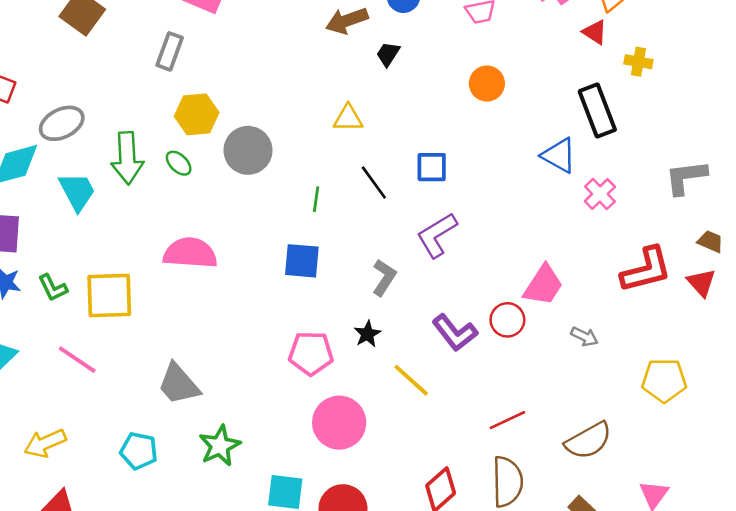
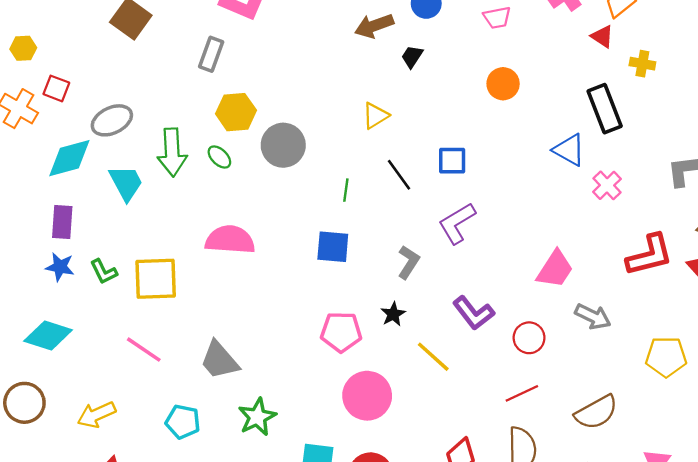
yellow triangle: (348, 118) -> (375, 116), turned -32
red circle: (507, 320) -> (529, 338), moved
gray arrow: (584, 337) -> (593, 317), size x1.4
pink line: (77, 360) -> (144, 350), moved

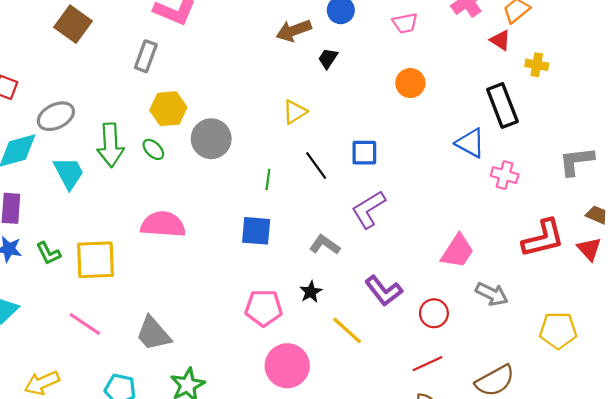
pink cross: (607, 185) -> (505, 175), turned -30
gray L-shape: (408, 262) -> (325, 245), turned -88

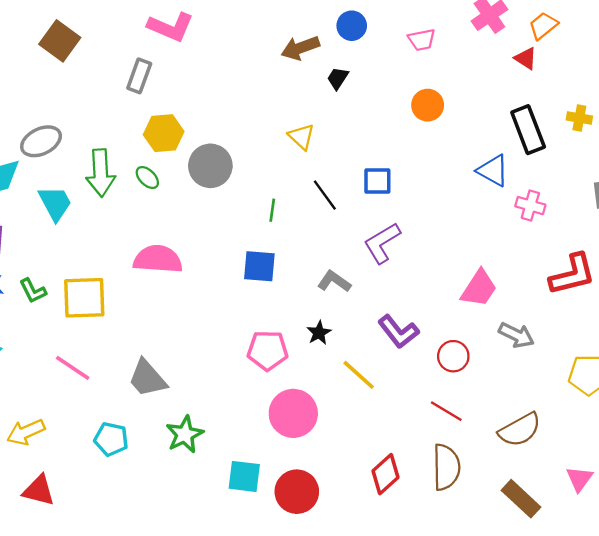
yellow cross: (537, 65) -> (579, 118), moved
yellow triangle: (295, 112) -> (301, 137), turned -45
red line: (427, 364) -> (446, 411), turned 56

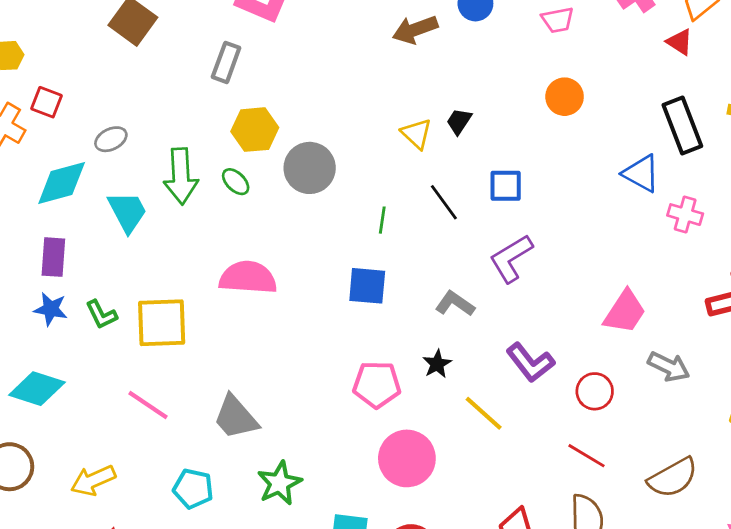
black trapezoid: (338, 78) -> (459, 121), moved
gray ellipse: (41, 141) -> (111, 139), size x0.7

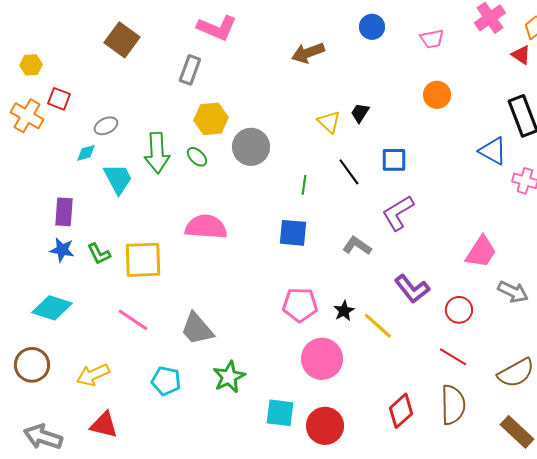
brown arrow: (415, 30) -> (308, 53), moved
cyan diamond: (62, 183) -> (86, 153), moved, size x0.5
black star: (437, 364) -> (344, 311), moved

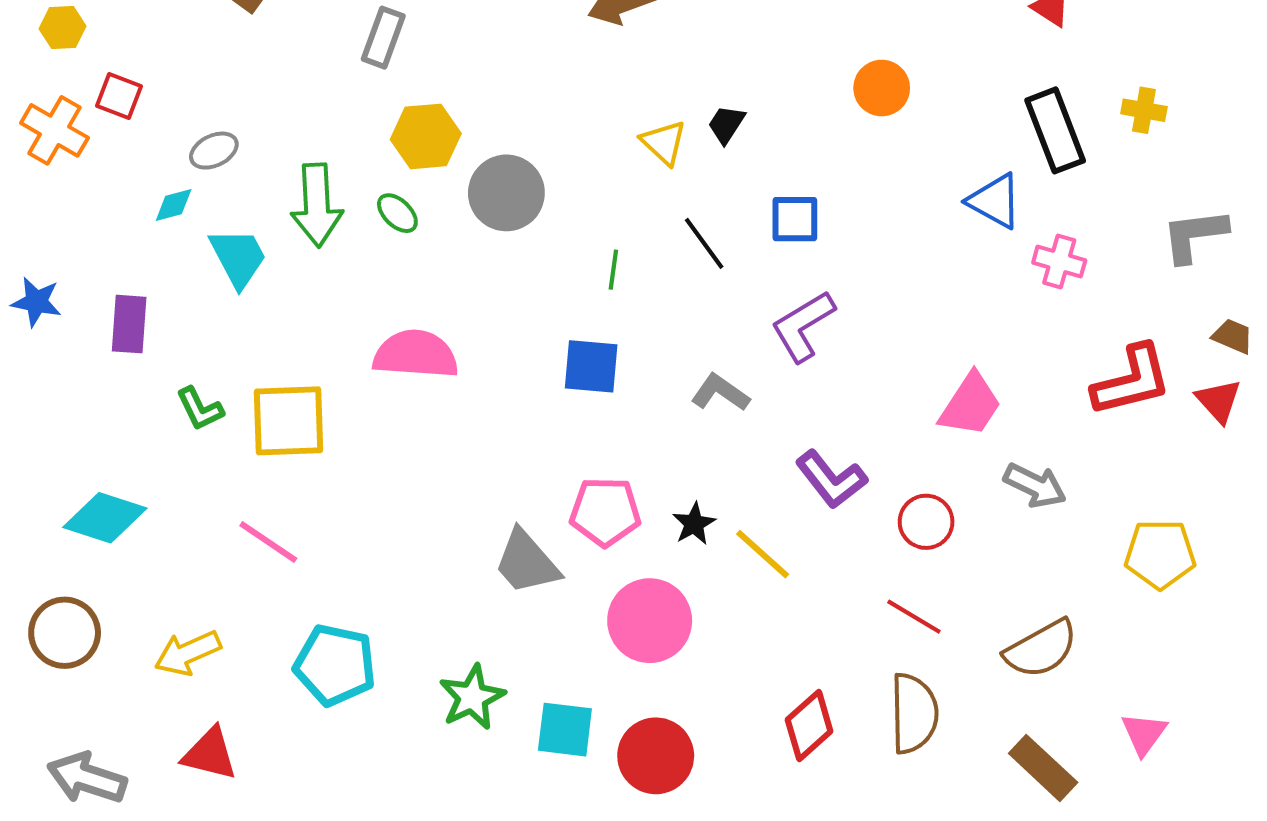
blue star: (62, 250) -> (36, 302), moved
gray trapezoid: (197, 329) -> (527, 562), moved
green star: (229, 377) -> (472, 697), moved
cyan pentagon: (166, 381) -> (335, 665), size x1.4

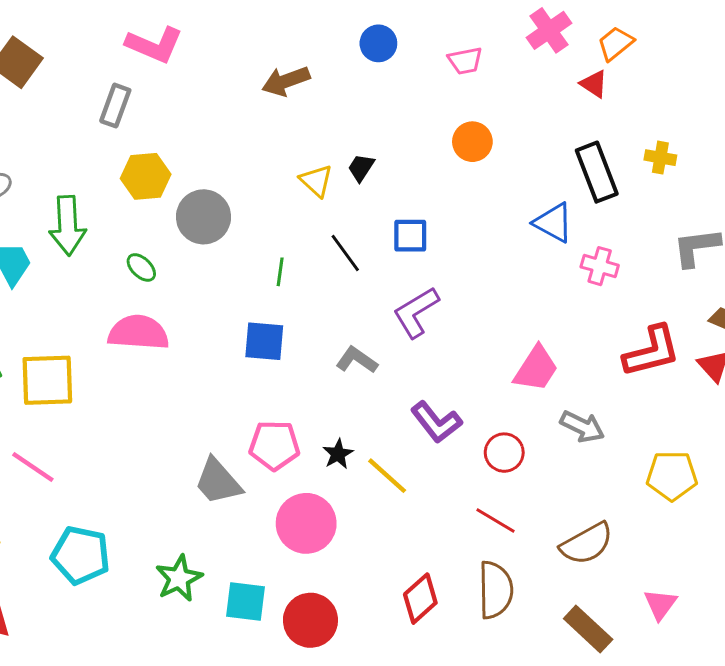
green ellipse: (397, 213) -> (141, 267), moved

